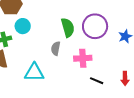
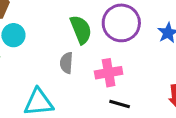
black line: (97, 81) -> (120, 104), moved

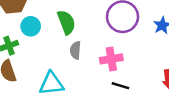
green semicircle: (81, 30) -> (66, 22), moved

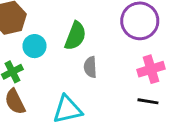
green semicircle: (66, 22) -> (75, 36), turned 50
pink cross: (111, 59) -> (151, 69), moved

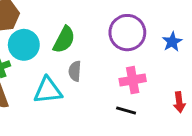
cyan circle: (34, 46) -> (24, 45), size x1.4
cyan triangle: (67, 109) -> (48, 90), moved

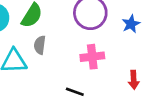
black line: (126, 110) -> (75, 92), moved

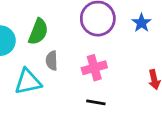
pink cross: (92, 57) -> (94, 68), moved

